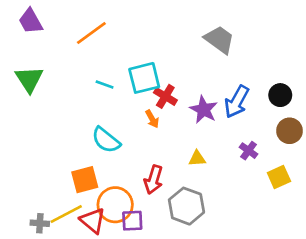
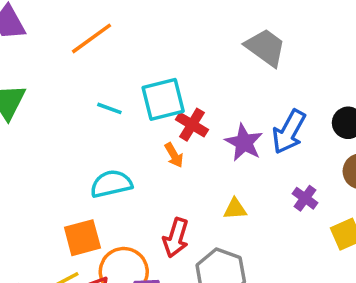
cyan semicircle: (106, 140) -> (111, 184), turned 128

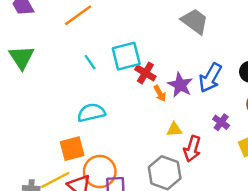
cyan line: (109, 108) -> (90, 62), turned 35
orange arrow: (174, 155) -> (160, 93), moved
red arrow: (176, 238) -> (192, 149), moved

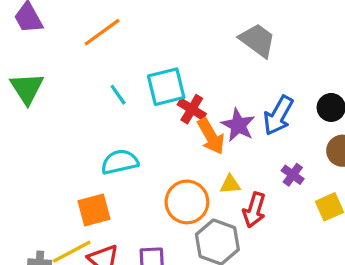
orange arrow: (160, 93) -> (211, 136), size x1.6
orange circle: (100, 172) -> (187, 202), moved

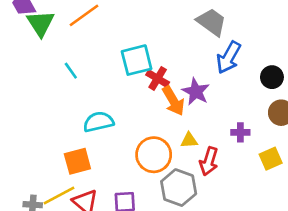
green triangle: (27, 88) -> (41, 23), moved
cyan line: (118, 95) -> (71, 71), moved
blue arrow: (278, 115) -> (229, 57), moved
purple cross: (293, 175) -> (240, 132), turned -36

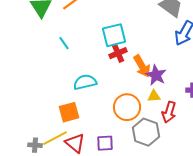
red cross: (158, 78) -> (118, 53), moved, turned 36
purple star: (196, 92) -> (156, 75), moved

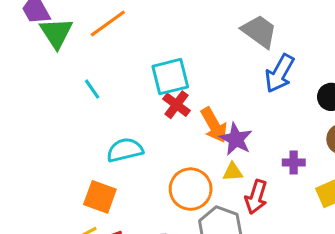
red cross: (118, 53) -> (176, 105), turned -30
orange square: (69, 112) -> (100, 197), turned 35

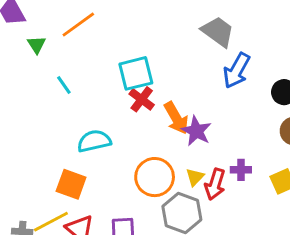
green triangle: (56, 33) -> (37, 45), moved, size x0.6
purple cross: (294, 162) -> (241, 170), moved
yellow triangle: (233, 172) -> (195, 177), moved, turned -42

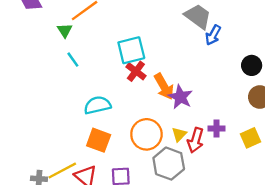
green triangle: (37, 45) -> (65, 30), moved
blue arrow: (237, 71) -> (213, 35), moved, size x0.7
orange square: (71, 184) -> (99, 140), moved

